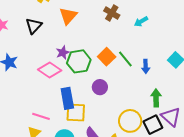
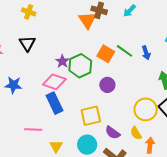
orange triangle: (68, 16) -> (88, 20), moved
blue rectangle: (67, 98) -> (55, 103), moved
pink line: (41, 116) -> (33, 129), moved

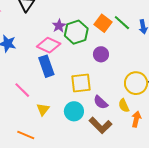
pink line: (33, 129) -> (22, 90), turned 36

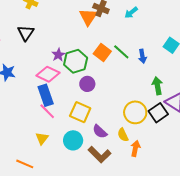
purple circle: (101, 54) -> (87, 84), moved
yellow square: (81, 83) -> (80, 112), turned 30
pink line: (22, 90) -> (47, 111), moved

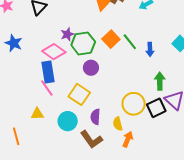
purple semicircle: (100, 132) -> (95, 117), turned 42
yellow triangle: (42, 138) -> (37, 114), turned 40
orange line: (25, 164) -> (16, 136), turned 42

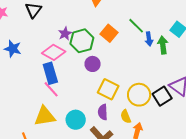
green line: (130, 42) -> (136, 26), moved
green arrow: (160, 81) -> (163, 45), moved
yellow square: (79, 94) -> (108, 89), moved
yellow triangle: (37, 114) -> (45, 116), size x1.6

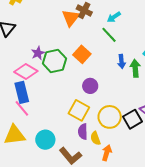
green line: (136, 26) -> (109, 35), moved
purple circle: (93, 64) -> (90, 86), moved
purple semicircle: (103, 112) -> (83, 132), moved

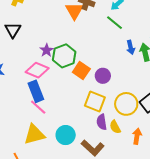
orange square: (82, 54) -> (81, 71), moved
orange arrow: (107, 153) -> (137, 136), moved

